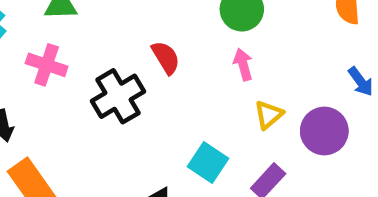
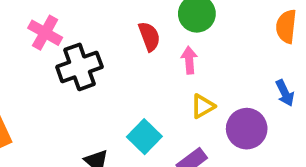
red semicircle: (166, 58) -> (149, 36), moved
pink cross: (47, 65) -> (45, 33), moved

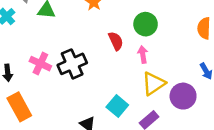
pink cross: (45, 33) -> (40, 64), moved
yellow triangle: (203, 106) -> (154, 84), size x1.5

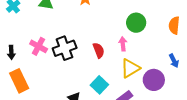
green circle: (146, 24) -> (136, 23), moved
red semicircle: (116, 41) -> (99, 50), moved

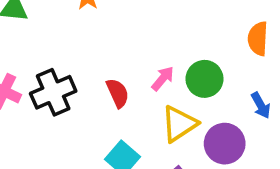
green circle: (136, 23) -> (205, 79), moved
pink arrow: (123, 44) -> (163, 79), turned 48

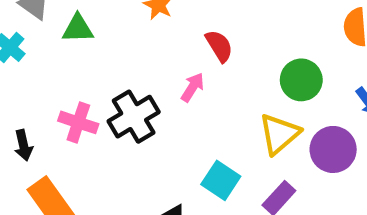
pink arrow: (163, 79) -> (193, 87), moved
red semicircle: (118, 93) -> (219, 46), moved

